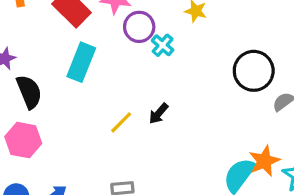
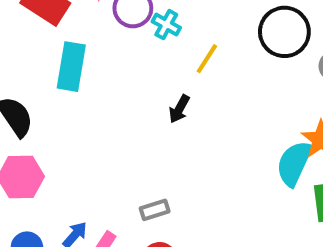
yellow line: (121, 122) -> (207, 59), moved

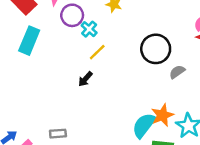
yellow line: (207, 59) -> (97, 52), moved

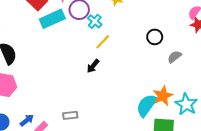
cyan rectangle: (29, 41) -> (52, 19), moved, turned 45
black circle: (156, 49) -> (155, 37), size x0.6

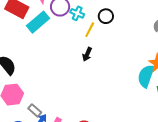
black circle: (155, 37) -> (106, 16), moved
gray rectangle: (70, 115) -> (35, 110), moved, turned 64

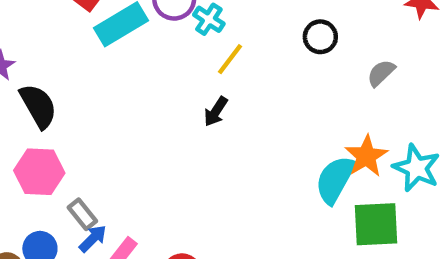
black circle: (106, 16) -> (320, 37), moved

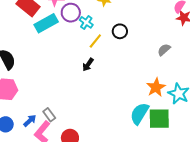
black circle: (320, 37) -> (120, 31), moved
cyan semicircle: (335, 180) -> (139, 114), moved
gray rectangle: (82, 214) -> (49, 115), moved

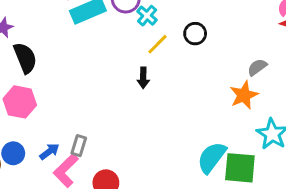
black arrow: (88, 65) -> (143, 78), turned -40
orange star: (156, 87) -> (244, 95), moved
gray rectangle: (49, 115) -> (79, 146), turned 48

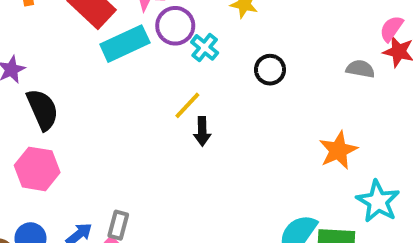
yellow line: (158, 44) -> (187, 105), moved
gray semicircle: (257, 67) -> (360, 69), moved, turned 48

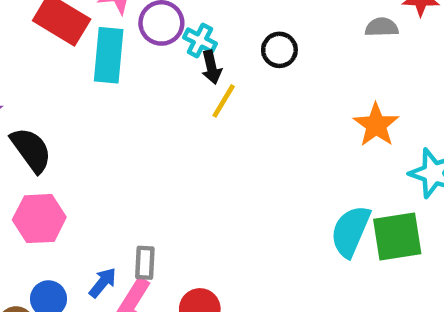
cyan rectangle: (125, 44) -> (109, 55), turned -48
yellow line: (187, 105) -> (224, 101), moved
black arrow: (202, 131) -> (211, 67), moved

